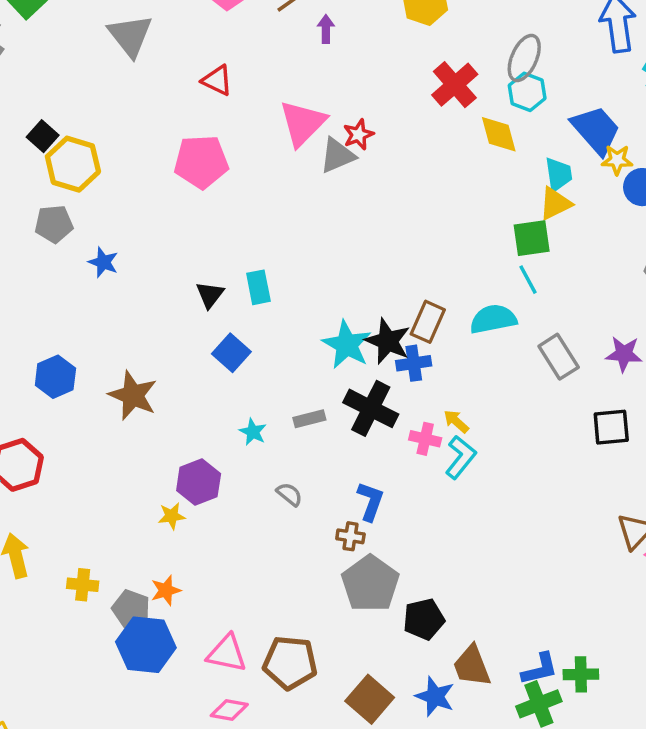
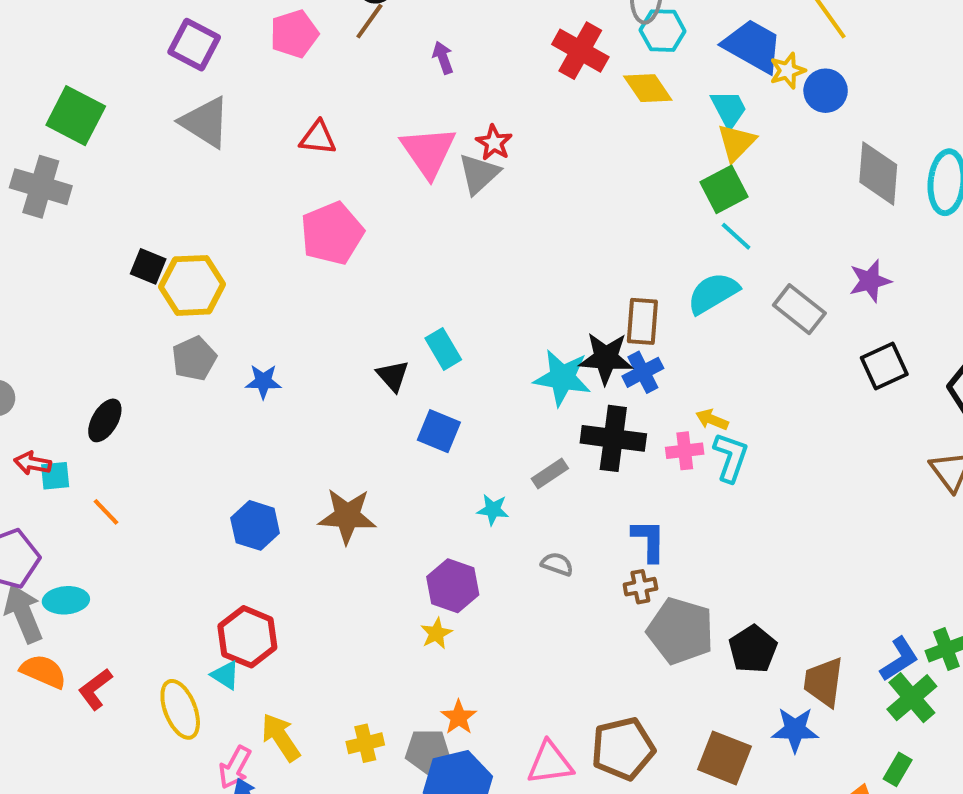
purple arrow: (326, 29) -> (443, 58), moved
brown trapezoid: (472, 666) -> (824, 682), turned 48

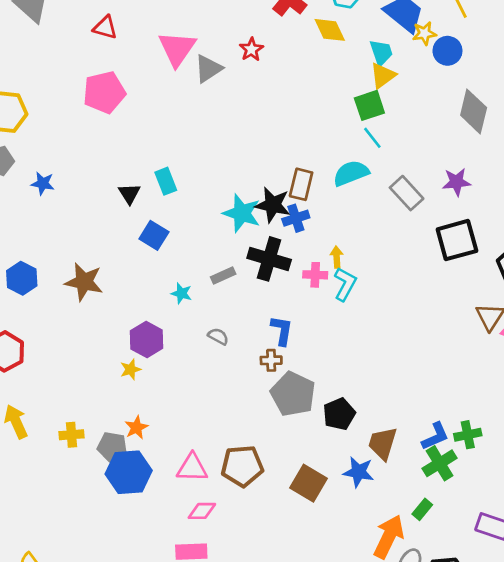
red star: (494, 143) -> (251, 49), moved
black square: (884, 366) -> (457, 240), size x1.4
yellow arrow: (712, 420) -> (337, 257), turned 55

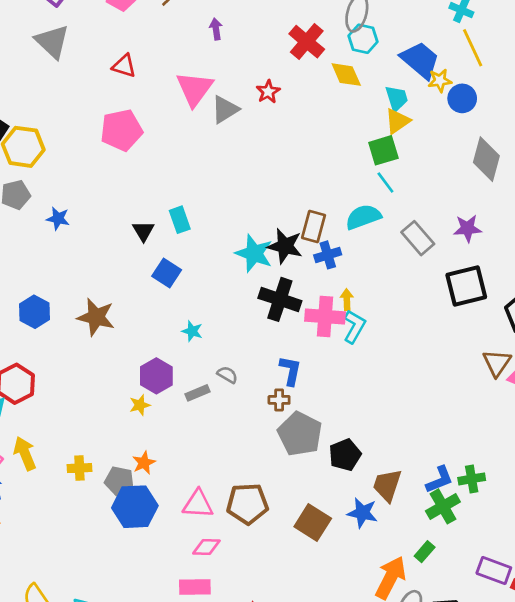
blue cross: (296, 218) -> (328, 255), moved
gray rectangle: (223, 275) -> (198, 393), moved
pink cross: (315, 275) -> (325, 317), size x1.6

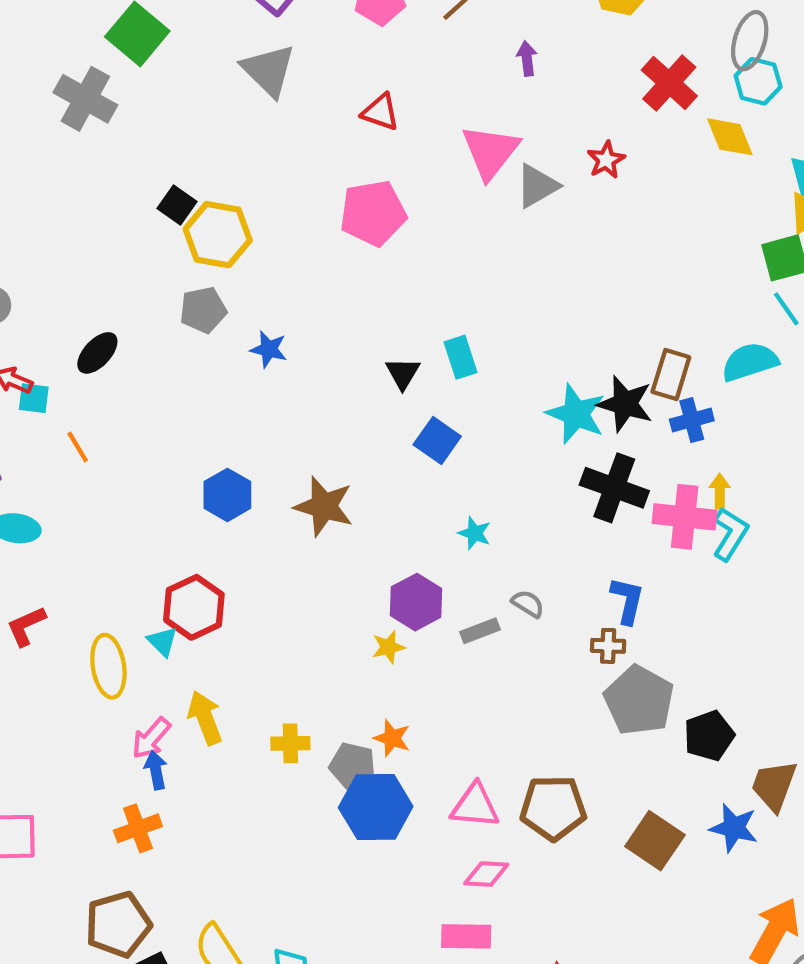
orange star: (144, 463) -> (392, 738), turned -30

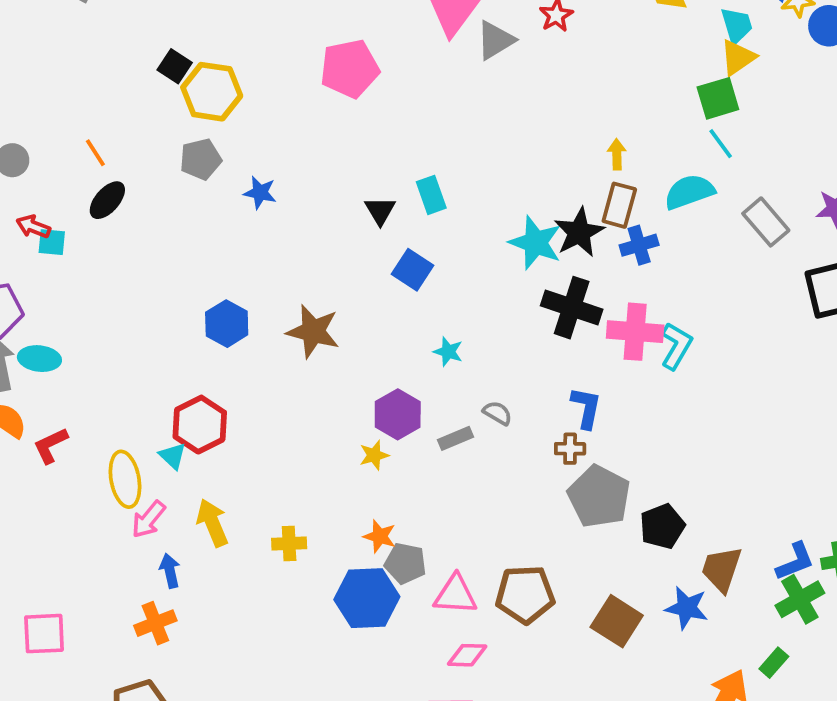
black star: (625, 404) -> (579, 232), turned 30
orange line: (78, 447) -> (95, 153), moved
yellow arrow: (720, 491) -> (617, 154), moved
pink arrow: (151, 738) -> (148, 519), moved
gray pentagon: (353, 766) -> (405, 563), moved

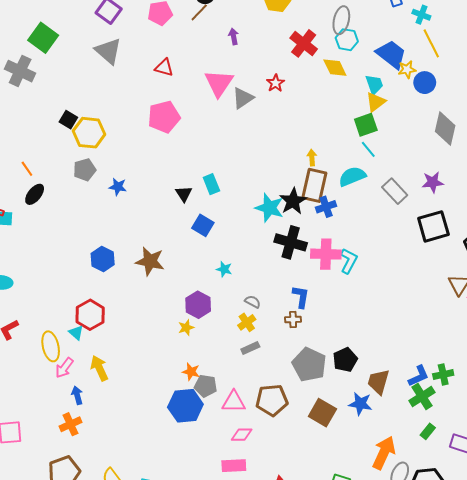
brown rectangle: (619, 205) -> (314, 185), size x1.4
gray rectangle: (455, 438) -> (250, 348), moved
gray pentagon: (599, 496) -> (309, 364), moved
yellow cross: (289, 544) -> (247, 322), moved, turned -30
green rectangle: (774, 663) -> (428, 431), moved

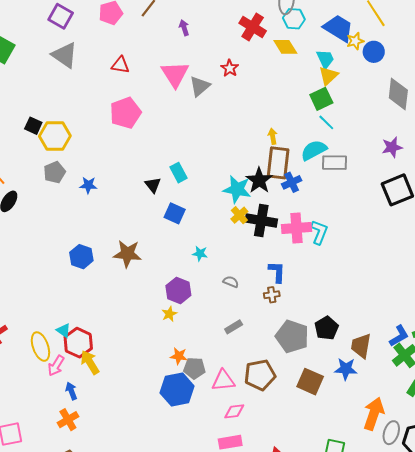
gray rectangle: (395, 191) -> (335, 163), moved, turned -40
red hexagon: (90, 315) -> (78, 343), moved
yellow cross: (247, 322) -> (239, 215), moved

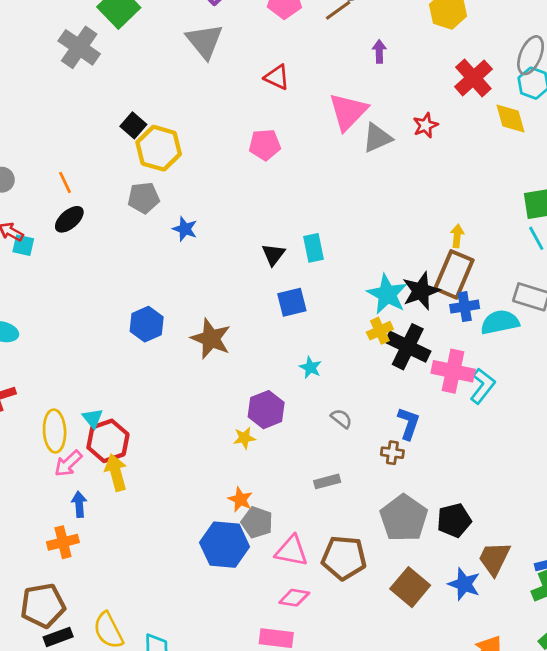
pink pentagon: (125, 113) -> (265, 145), size x0.7
cyan semicircle: (314, 150) -> (500, 322), moved
blue square: (175, 213) -> (292, 302), turned 35

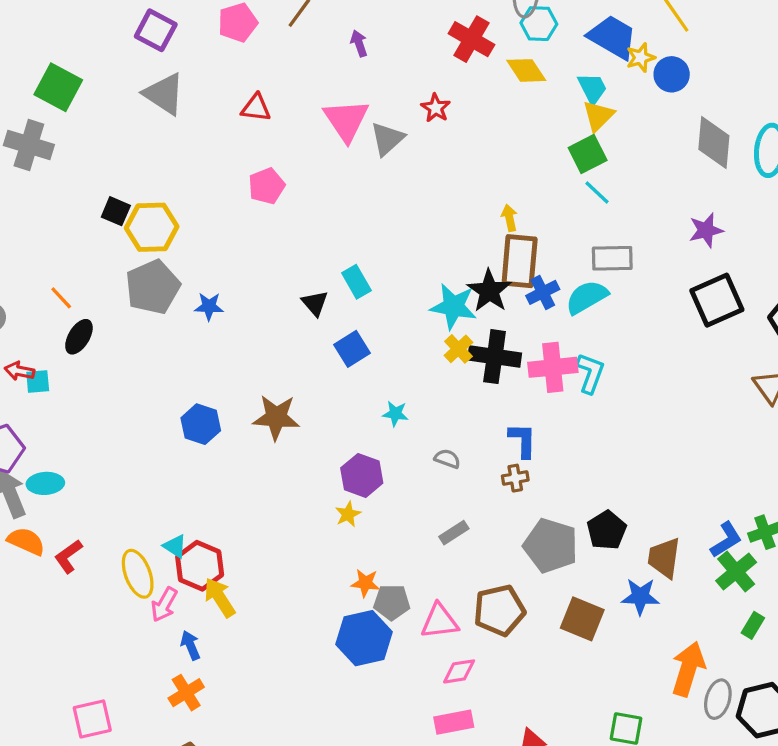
gray pentagon: (144, 198) -> (153, 287), size x1.5

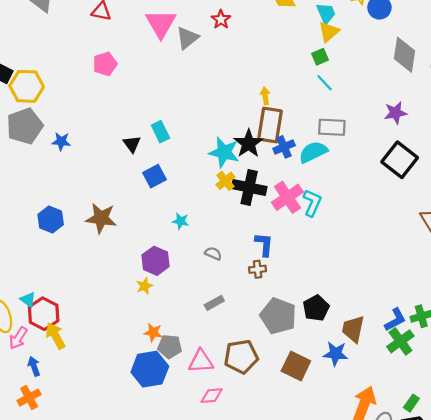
green square: (588, 154) -> (320, 57), size x0.7
black square: (717, 300) -> (400, 160), turned -32
pink cross: (553, 367) -> (287, 197), turned -32
green rectangle: (753, 625) -> (411, 403), moved

